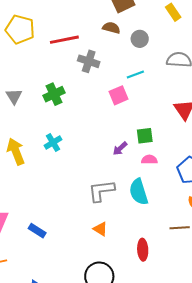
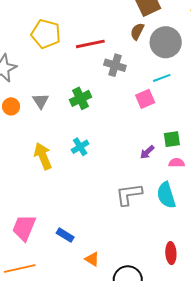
brown semicircle: (111, 28) -> (137, 31), turned -78
gray circle: (140, 39) -> (166, 42), size x1.8
orange triangle: (100, 229) -> (92, 259), moved

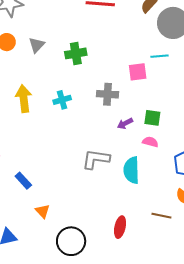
gray cross: (115, 65) -> (108, 94), moved, turned -30

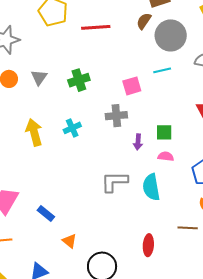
pink square: (138, 72) -> (132, 86), moved
purple arrow: (125, 123) -> (138, 142), turned -49

